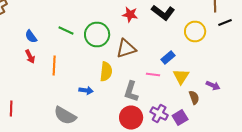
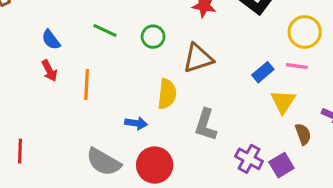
green circle: (97, 34) -> (153, 37), size x0.6
pink line: (153, 74) -> (297, 66), moved
red circle: (131, 118) -> (155, 165), moved

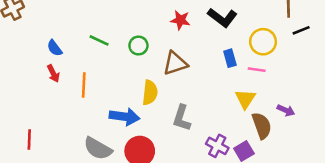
blue rectangle: (263, 72) -> (230, 58), moved, turned -66
blue arrow: (136, 123) -> (124, 117), size x1.6
brown semicircle: (303, 134) -> (262, 126), size x1.5

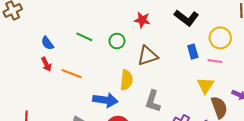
red star: (180, 20) -> (142, 20), moved
orange line: (84, 85) -> (72, 74), turned -72

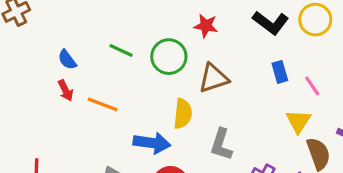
yellow circle: (220, 38) -> (315, 20), moved
green circle: (117, 41) -> (169, 57), size x1.5
pink line: (215, 61) -> (312, 86), turned 48

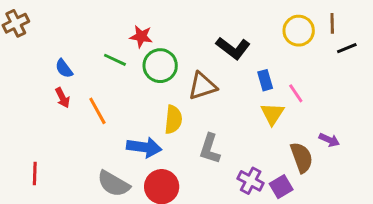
black L-shape: (271, 23) -> (233, 48), moved
red star: (206, 26) -> (141, 36), moved
orange line: (103, 104) -> (97, 111), turned 40
yellow triangle: (298, 121) -> (272, 114), moved

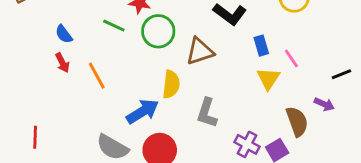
black line: (347, 48) -> (341, 74), moved
blue arrow: (144, 147) -> (143, 111), turned -40

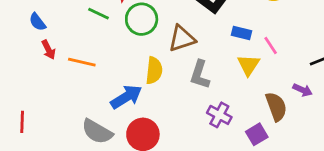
blue semicircle: (64, 34) -> (37, 22), moved
blue rectangle: (261, 46) -> (241, 33), turned -60
orange line: (97, 76) -> (82, 62), turned -48
gray L-shape: (207, 113) -> (200, 75), moved
purple cross: (247, 144) -> (219, 115), moved

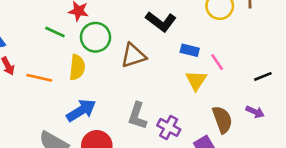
yellow semicircle: (154, 70) -> (77, 67), moved
gray L-shape: (200, 75) -> (137, 116), moved
purple arrow: (303, 90) -> (255, 112), moved

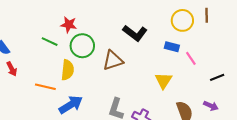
blue rectangle: (190, 50) -> (172, 47), moved
pink line: (217, 62) -> (191, 58), moved
orange line: (39, 78) -> (45, 87), moved

